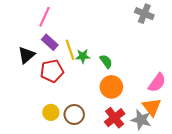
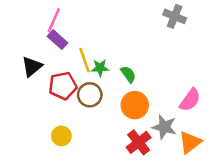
purple rectangle: (50, 42) -> (58, 40), moved
orange triangle: (152, 107) -> (190, 142), moved, turned 30
brown circle: (74, 115) -> (90, 95), moved
gray star: (141, 120) -> (164, 127), moved

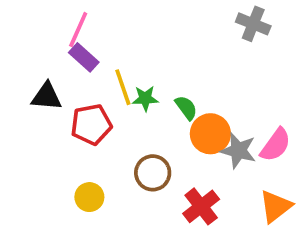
black triangle: (32, 67) -> (47, 97), turned 45
brown circle: (90, 95) -> (153, 173), moved
orange circle: (135, 105) -> (210, 134), moved
gray star: (164, 127) -> (238, 151), moved

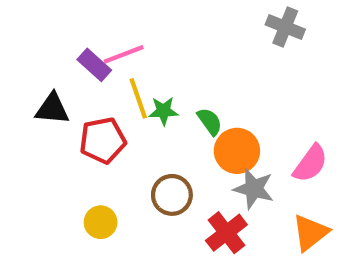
pink line: (78, 30) -> (124, 54), moved, turned 45
gray star: (238, 151) -> (254, 189), moved

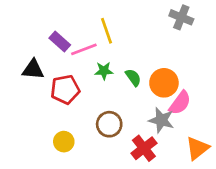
pink line: (124, 54) -> (84, 49), moved
yellow line: (138, 98) -> (107, 31), moved
orange circle: (237, 151) -> (164, 83), moved
pink semicircle: (310, 163) -> (180, 103), moved

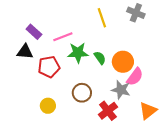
yellow line: (107, 31) -> (102, 18), moved
purple rectangle: (60, 41) -> (34, 32), moved
green star: (104, 71) -> (78, 53), size x1.5

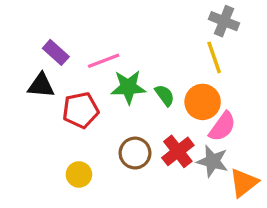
yellow line: (102, 18) -> (214, 57), moved
gray star: (121, 90) -> (212, 161), moved
red cross: (108, 111) -> (178, 151), moved

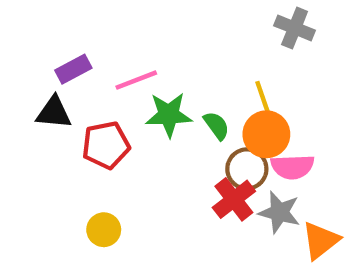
purple rectangle: (56, 52) -> (73, 69), turned -70
yellow line: (214, 57) -> (264, 102), moved
pink semicircle: (222, 127) -> (292, 167), turned 52
brown circle: (135, 153) -> (247, 169), moved

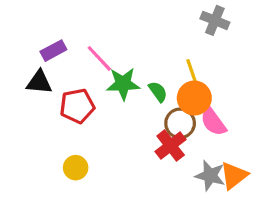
pink line: (136, 80) -> (99, 58), turned 68
pink semicircle: (292, 167) -> (213, 122), turned 56
gray star: (279, 212) -> (210, 176), moved

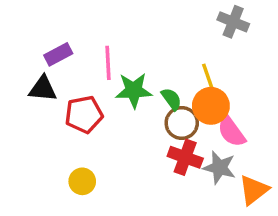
pink line: (99, 58) -> (108, 63), turned 40
brown circle: (180, 123) -> (182, 123), moved
red cross: (171, 145) -> (185, 157), turned -32
gray star: (210, 176) -> (219, 168), moved

